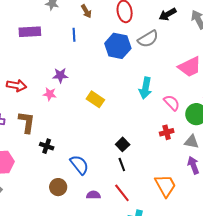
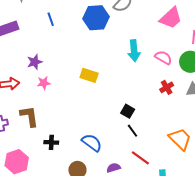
purple star: (60, 75) -> (35, 62), moved
black cross: (47, 146) -> (51, 142), moved

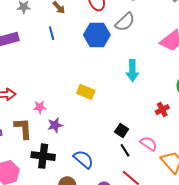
pink semicircle: (163, 58) -> (149, 144), moved
purple star: (35, 62) -> (55, 125), moved
pink star: (44, 83) -> (40, 107), moved
black cross: (51, 142) -> (43, 156), size x1.6

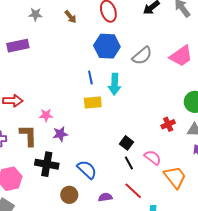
gray semicircle: (125, 22) -> (142, 56), moved
blue line: (52, 33) -> (90, 77), moved
cyan arrow: (132, 71) -> (115, 84), moved
yellow rectangle: (86, 92) -> (93, 102), turned -30

